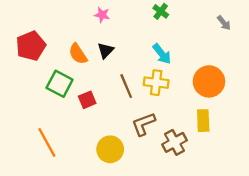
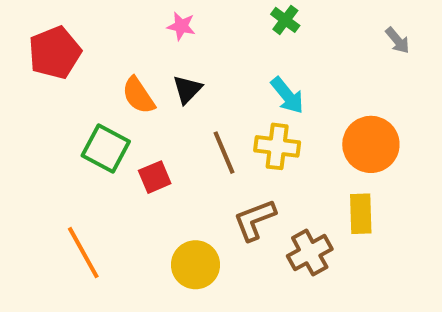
red pentagon: (31, 46) -> (55, 53), moved

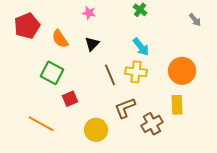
orange semicircle: (138, 95) -> (60, 39), moved
red square: (155, 177) -> (70, 99), moved
orange line: (83, 253) -> (41, 124), turned -32

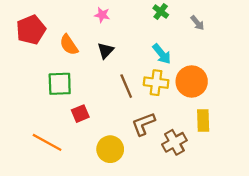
gray arrow: (195, 20) -> (197, 23), moved
orange circle: (182, 71) -> (192, 81), moved
green square: (52, 73) -> (60, 84), turned -30

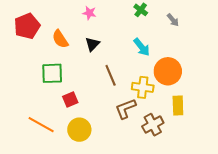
yellow cross: (156, 83) -> (143, 87), moved
yellow circle: (110, 149) -> (79, 130), moved

